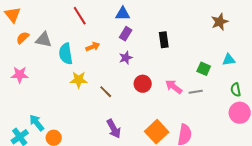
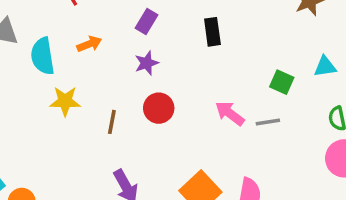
red circle: (143, 84) -> (159, 108), moved
brown line: (106, 92) -> (112, 122), turned 56

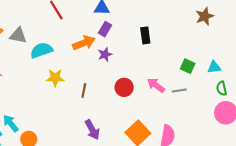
orange arrow: (89, 44) -> (84, 43), moved, size x1.5
cyan semicircle: (43, 56) -> (41, 50), turned 80
cyan triangle: (325, 67) -> (214, 67), moved
red circle: (159, 108) -> (124, 87), moved

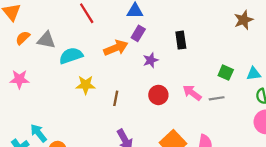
purple star: (105, 54) -> (151, 60), moved

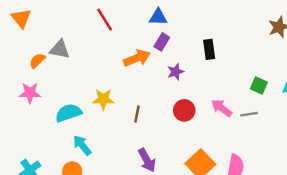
orange semicircle: (23, 38) -> (37, 61), moved
cyan semicircle: (71, 56) -> (68, 113), moved
cyan arrow: (38, 133) -> (82, 145), moved

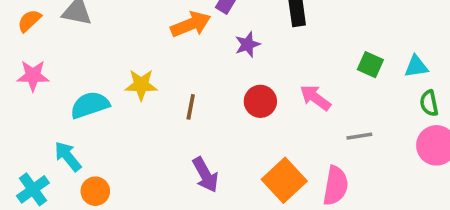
orange semicircle: (37, 61) -> (29, 21), moved
gray line: (249, 114) -> (359, 136), moved
cyan arrow: (82, 145) -> (68, 156), moved

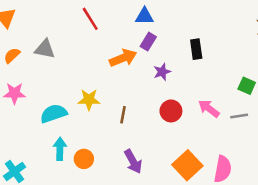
gray line: (359, 136) -> (239, 116), moved
cyan arrow: (68, 156) -> (60, 149), moved, turned 40
orange circle: (95, 191) -> (84, 159), moved

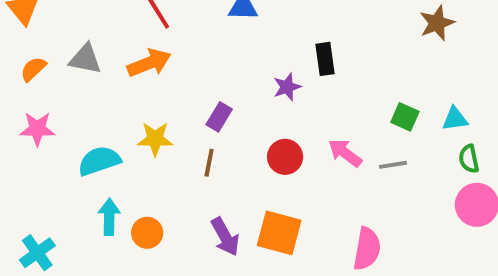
purple rectangle: (148, 42) -> (219, 117), moved
orange arrow: (123, 58) -> (149, 63), moved
purple star: (162, 72) -> (287, 87), moved
orange square: (187, 165) -> (279, 233), moved, turned -32

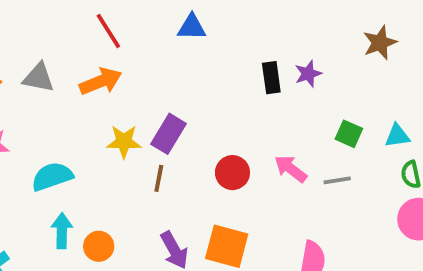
purple star: (287, 87) -> (308, 74), moved
purple rectangle: (219, 117) -> (168, 134), size x1.4
yellow star: (155, 139) -> (124, 142), moved

